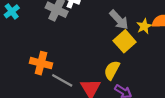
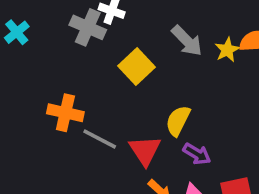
yellow square: (125, 41) -> (137, 66), moved

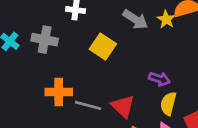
gray cross: (88, 27) -> (45, 40), moved
yellow semicircle: (178, 121) -> (168, 104), moved
purple arrow: (197, 154) -> (159, 79), moved

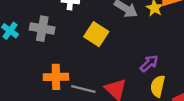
purple arrow: (159, 79) -> (149, 63), turned -60

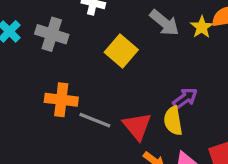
yellow semicircle: (158, 86) -> (173, 121), moved, turned -30

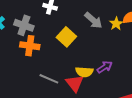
orange cross: (61, 100) -> (30, 46), moved
yellow semicircle: (173, 121) -> (84, 72), moved, turned -78

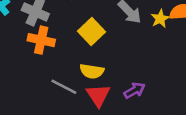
purple arrow: (105, 67) -> (134, 90), moved
yellow semicircle: (84, 72) -> (92, 71), moved

